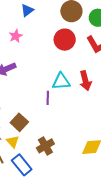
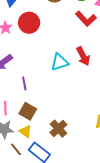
red circle: (65, 40) -> (29, 23), moved
purple line: (48, 98) -> (24, 83), moved

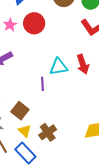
purple line: (24, 83) -> (43, 84), moved
yellow triangle: (26, 131) -> (25, 131), moved

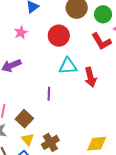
red circle: (34, 23) -> (59, 36), moved
cyan triangle: (59, 67) -> (68, 66), moved

